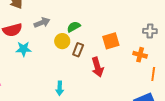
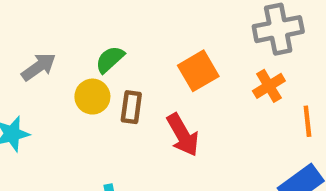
gray cross: (150, 31) -> (278, 29), size x1.5
orange cross: (140, 55) -> (269, 86), turned -32

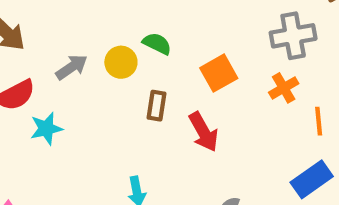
green semicircle: (110, 59) -> (157, 44), moved, turned 68
yellow circle: (92, 97) -> (121, 62), moved

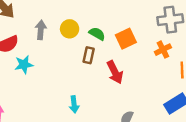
green semicircle: (157, 44) -> (97, 34), moved
gray arrow: (72, 67) -> (41, 30), turned -54

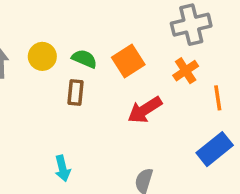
red arrow: (115, 72) -> (145, 110), moved, turned 90

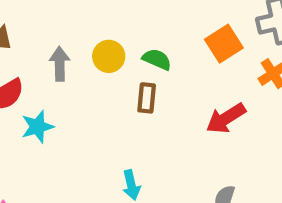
orange square: (128, 61) -> (224, 44), moved

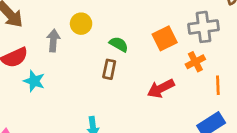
yellow circle: (109, 56) -> (81, 24), moved
cyan star: (37, 127) -> (34, 81), turned 30

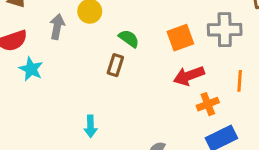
orange cross: (195, 62) -> (208, 104), moved
orange line: (218, 85) -> (240, 81), moved
red arrow: (161, 88) -> (189, 76), moved

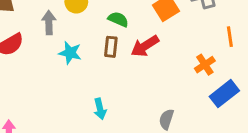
cyan star: (31, 69) -> (70, 53), moved
red arrow: (189, 76) -> (145, 46), moved

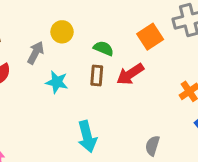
gray arrow: (49, 23) -> (36, 53), turned 30
cyan arrow: (100, 109) -> (87, 137), size x1.5

